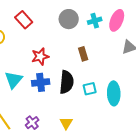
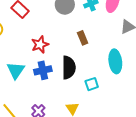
cyan square: (90, 89) -> (92, 84), moved
cyan ellipse: (114, 93) -> (115, 61), moved

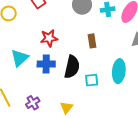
cyan square: (92, 84) -> (92, 80), moved

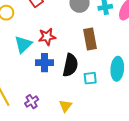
brown rectangle: (92, 41) -> (90, 39), size x1.5
cyan triangle: (20, 58) -> (23, 44), moved

